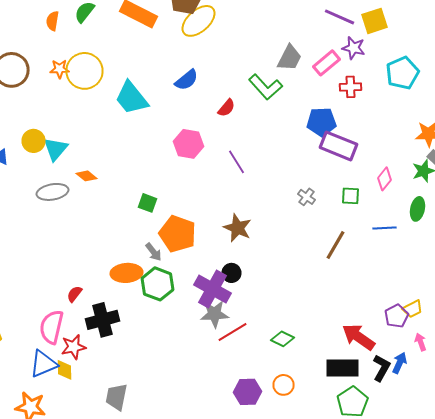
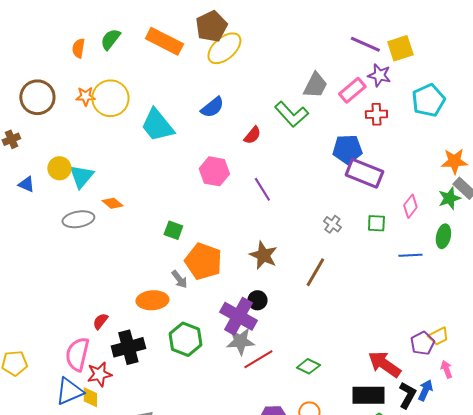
brown line: (336, 245) -> (315, 272), moved
green hexagon: (158, 284) -> (185, 339), moved

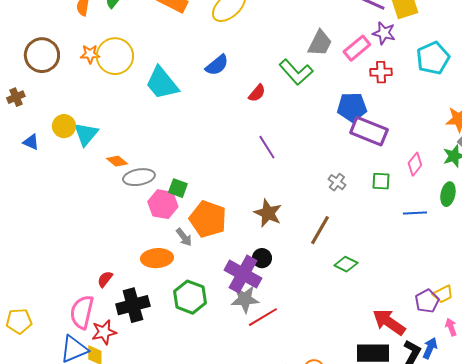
pink hexagon: (214, 171) -> (163, 204), moved
gray ellipse: (78, 219) -> (139, 177), moved
green diamond: (308, 366) -> (346, 264), moved

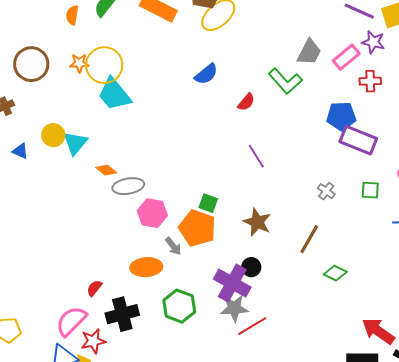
cyan trapezoid: (162, 83) -> (114, 94), moved
green square: (178, 188) -> (208, 203), moved
pink semicircle: (82, 312) -> (71, 321), turned 32

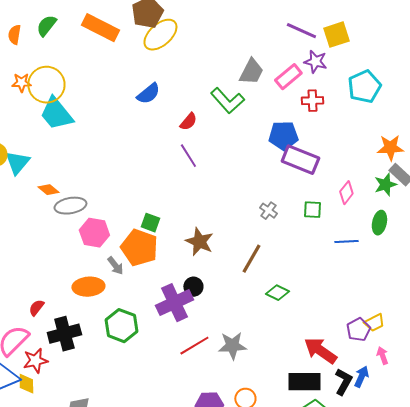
purple line: (256, 156) -> (188, 156), moved
purple cross: (232, 283) -> (174, 303), turned 36
gray star: (234, 308) -> (232, 346), moved

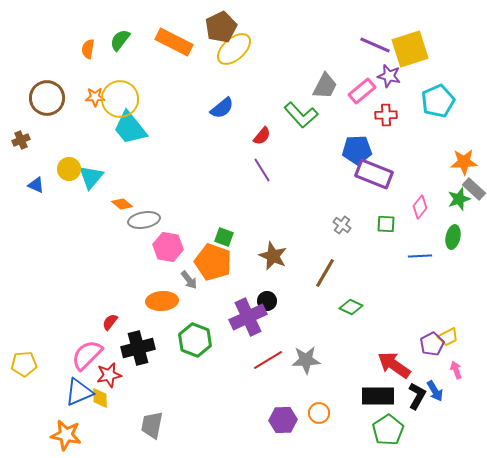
yellow square: (336, 35) -> (410, 49), size x1.4
blue arrow: (361, 377) -> (435, 391), turned 125

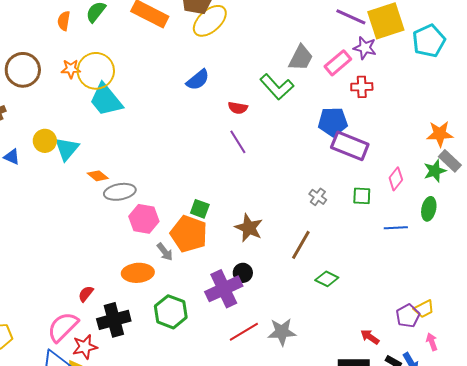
cyan pentagon: (438, 101) -> (429, 41), moved
red semicircle: (262, 136) -> (238, 108), turned 60
red arrow: (394, 365) -> (370, 337), size x0.6

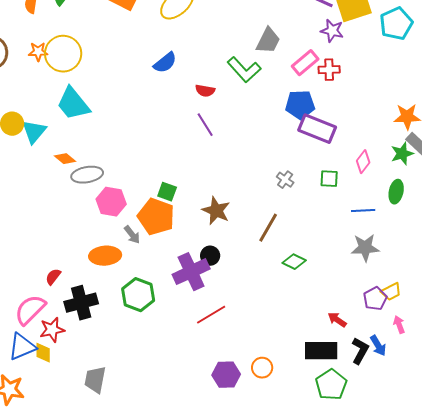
pink rectangle: (338, 63) -> (305, 63), moved
cyan trapezoid: (106, 100) -> (73, 104), moved
gray star: (282, 332) -> (365, 248), moved

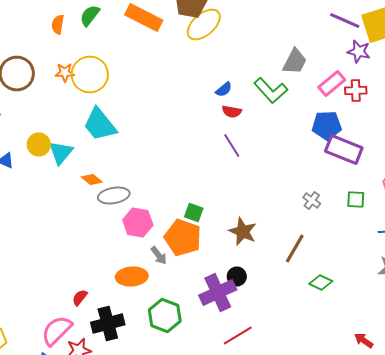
blue semicircle: (165, 63) -> (224, 90), moved, size x0.7

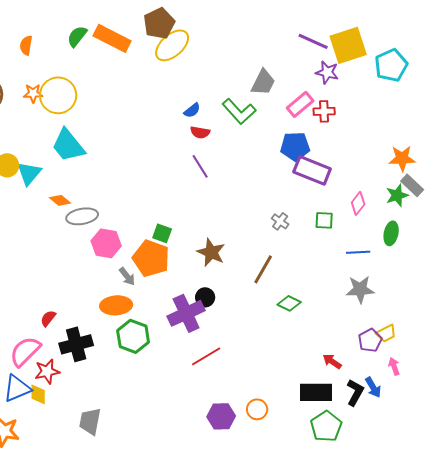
green semicircle: (90, 16) -> (77, 36), moved
orange ellipse: (132, 276) -> (116, 305), moved

